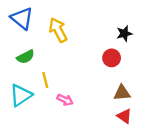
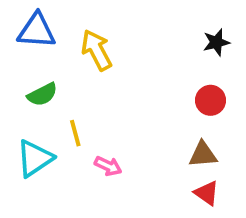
blue triangle: (22, 18) -> (37, 31), turned -35
black star: (124, 34) -> (216, 42), moved
red circle: (112, 58) -> (211, 100), moved

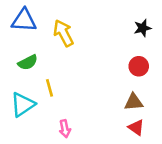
pink arrow: (108, 166) -> (65, 129), moved, turned 54

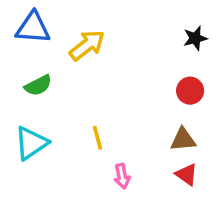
yellow arrow: (64, 33) -> (87, 45), turned 80
yellow line: (49, 88) -> (98, 138), moved
pink arrow: (65, 129) -> (122, 176), moved

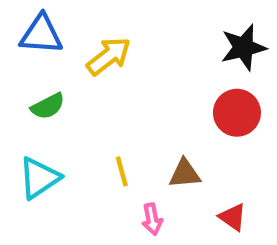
black star: (195, 38) -> (243, 48), size x1.5
red circle: (190, 91) -> (237, 113), size x1.4
brown triangle: (183, 140) -> (185, 174), moved

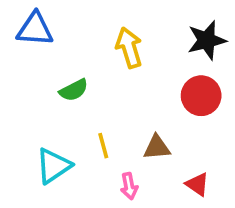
yellow arrow: (109, 56) -> (129, 48), moved, turned -69
green semicircle: (48, 106) -> (74, 90), moved
cyan triangle: (39, 178) -> (53, 166), moved

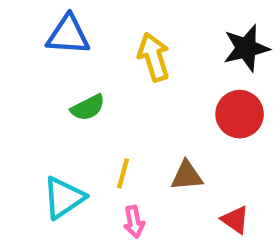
blue triangle: (35, 29) -> (68, 35), moved
yellow line: (103, 146) -> (123, 173), turned 30
pink arrow: (129, 186) -> (134, 222), moved

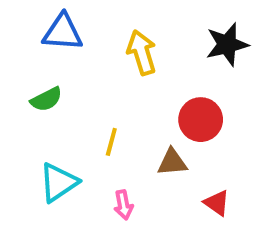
green semicircle: (88, 108) -> (46, 99), moved
red circle: (240, 114) -> (201, 120), moved
yellow line: (123, 173) -> (111, 142), moved

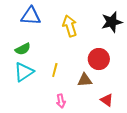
cyan triangle: (59, 183) -> (24, 72), moved

